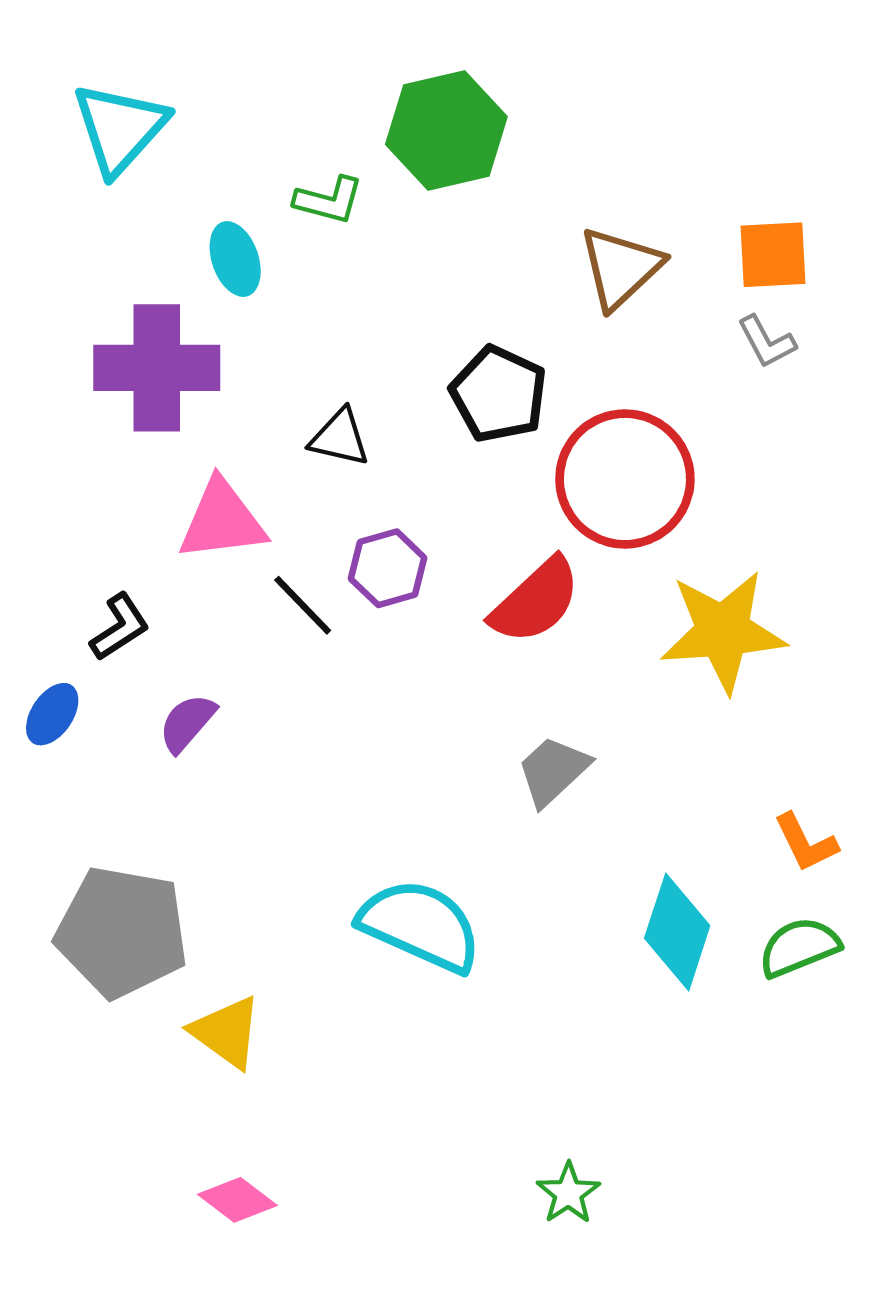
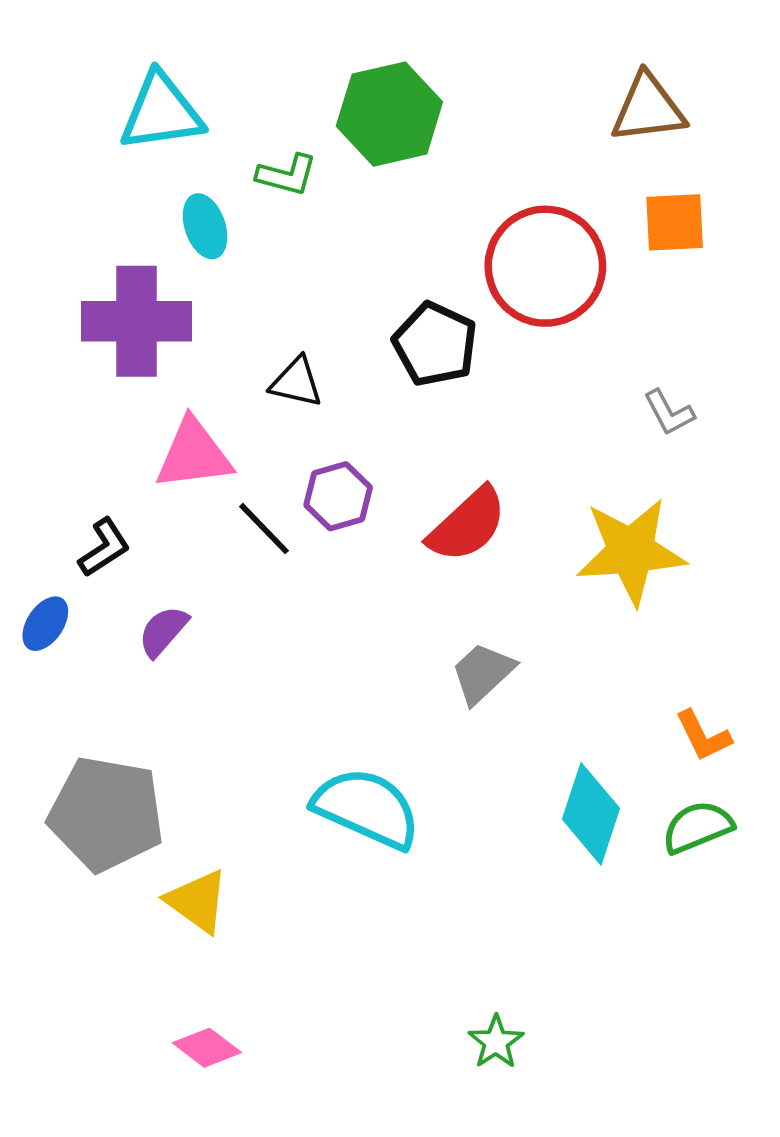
cyan triangle: (120, 128) -> (161, 112), moved, turned 40
brown triangle: (621, 268) -> (648, 108), moved, turned 36
gray L-shape: (766, 342) -> (669, 413), moved
red circle: (625, 479) -> (545, 266), moved

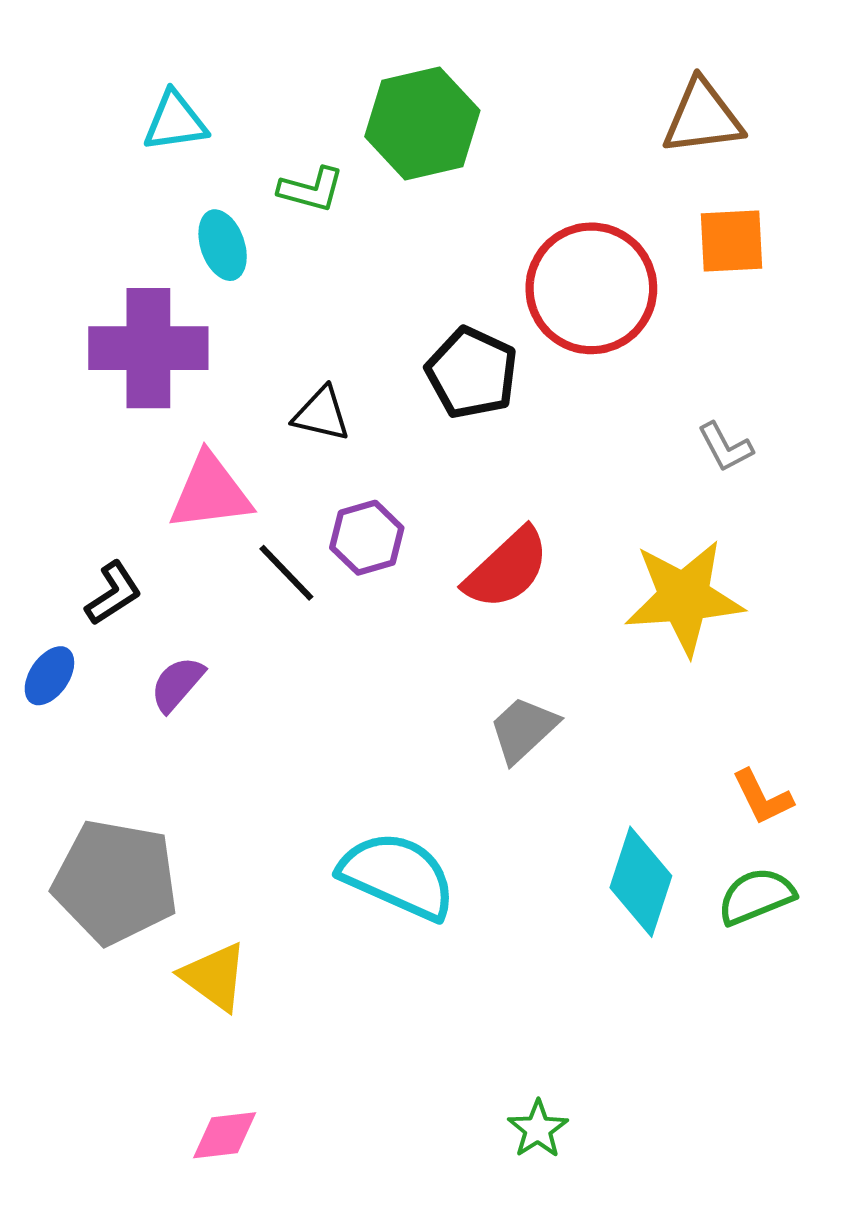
cyan triangle: (161, 112) -> (175, 121), size x0.7
pink diamond: (207, 1048) -> (225, 1135), turned -44

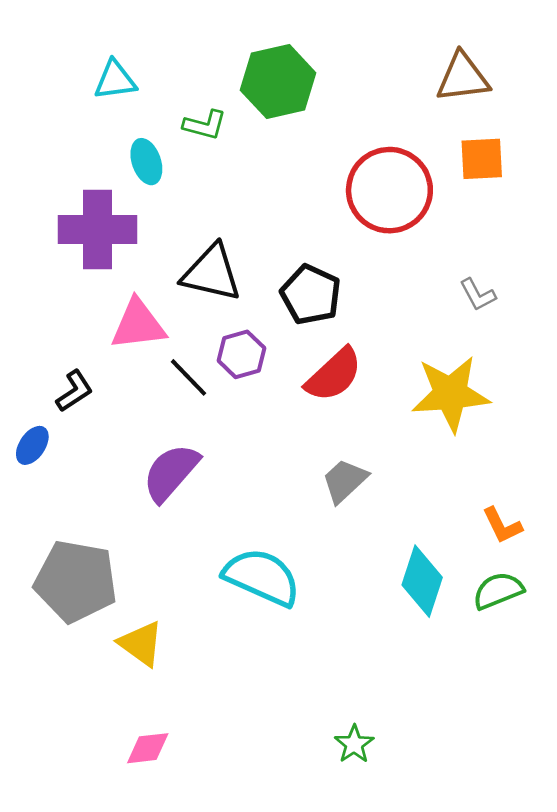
black pentagon: (472, 373) -> (311, 295), moved
black triangle: (321, 414) -> (212, 273), size x1.6
purple semicircle: (177, 684) -> (171, 473), moved, size x1.6

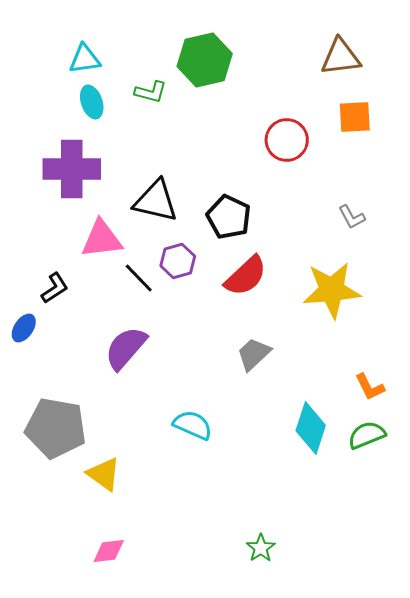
cyan ellipse: (146, 162) -> (92, 102), moved
red circle: (389, 190) -> (287, 140), size x0.7
cyan semicircle: (262, 577) -> (193, 425), size x0.7

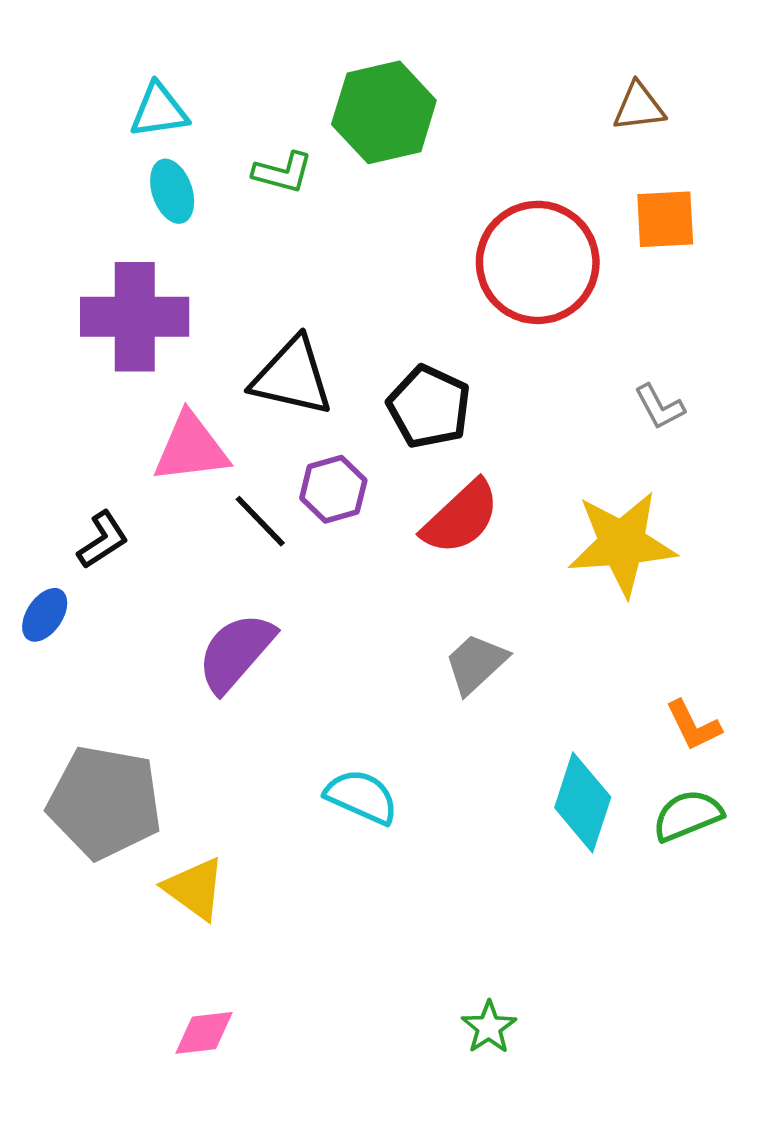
brown triangle: (341, 57) -> (639, 107), size x0.7
red circle: (287, 140) -> (538, 262), size x1.5

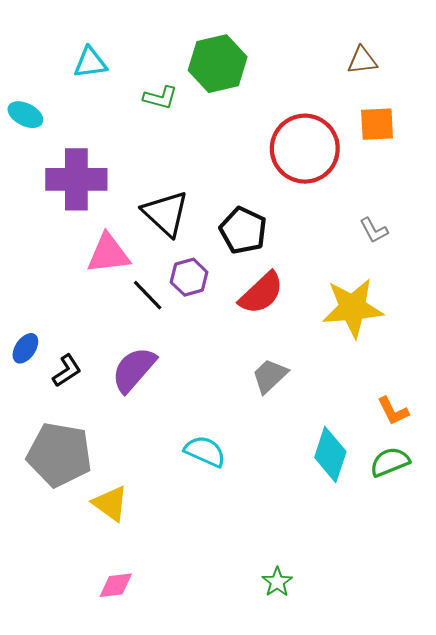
cyan ellipse: (172, 191) -> (25, 115), moved, turned -44
black triangle: (292, 377) -> (166, 213), turned 30
black L-shape: (103, 540) -> (67, 371), moved

